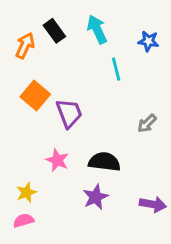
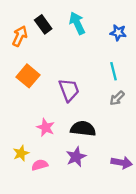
cyan line: (116, 69) -> (114, 71), moved
purple trapezoid: (69, 113) -> (69, 90), moved
pink semicircle: (24, 221) -> (40, 165), moved

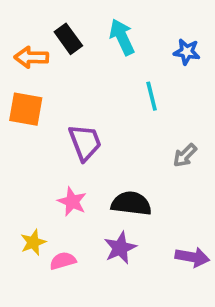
orange arrow: (20, 36) -> (31, 57), turned -114
cyan line: (114, 71) -> (152, 96), moved
orange square: (28, 76) -> (26, 109), moved, turned -30
purple trapezoid: (69, 90) -> (85, 142), moved

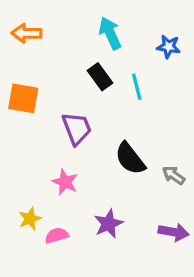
black rectangle: (68, 39) -> (100, 77), moved
orange arrow: (31, 57) -> (27, 33), moved
gray arrow: (185, 155) -> (174, 175), moved, turned 80
black semicircle: (131, 203) -> (130, 159), moved, turned -135

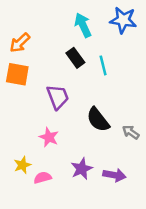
orange arrow: (27, 33) -> (20, 43), moved, turned -45
blue star: (169, 47) -> (123, 20), moved, size x1.5
purple arrow: (174, 232) -> (114, 175), moved

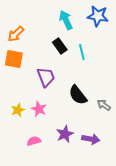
yellow star: (22, 165) -> (18, 110), moved

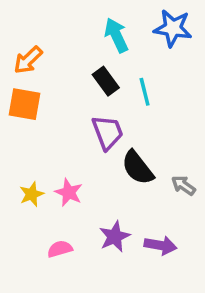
purple trapezoid: (46, 77) -> (108, 132), moved

